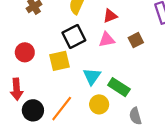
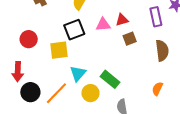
red triangle: (110, 16) -> (122, 20), moved
pink triangle: (107, 40) -> (103, 25), moved
cyan triangle: (92, 76) -> (78, 73), moved

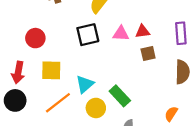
yellow square: (59, 50) -> (51, 70), moved
black circle: (30, 92) -> (15, 100), moved

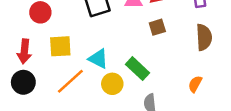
brown square: (148, 54) -> (157, 27), moved
cyan triangle: (85, 84) -> (98, 59), turned -48

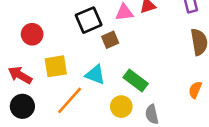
brown square: (157, 27) -> (110, 40), moved
red arrow: (24, 51) -> (20, 75), turned 120
yellow circle: (112, 84) -> (121, 107), moved

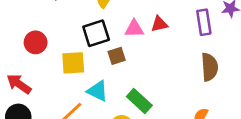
yellow square: (56, 66) -> (73, 63), moved

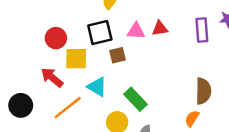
red circle: (36, 42) -> (56, 38), moved
brown semicircle: (210, 67) -> (203, 91), moved
red arrow: (19, 84) -> (52, 77), moved

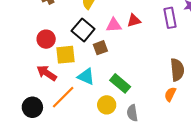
black square: (100, 32) -> (83, 30), turned -30
black circle: (21, 105) -> (32, 107), moved

